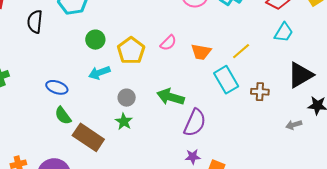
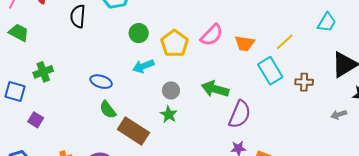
pink semicircle: (168, 43) -> (212, 35), size x1.4

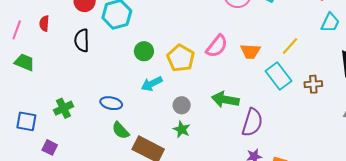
green cross: (43, 72) -> (63, 108), moved

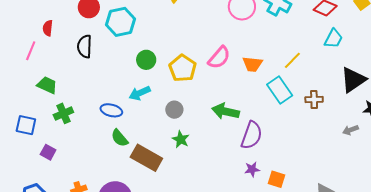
pink line: (17, 30) -> (31, 51), moved
green trapezoid: (24, 62) -> (47, 85), moved
cyan arrow: (152, 84) -> (140, 93), moved
gray circle: (182, 105) -> (174, 110), moved

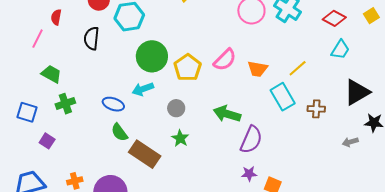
green circle: (146, 60) -> (152, 56), size x1.6

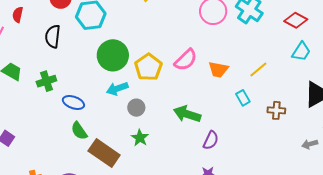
cyan arrow: (143, 89) -> (117, 89), moved
cyan rectangle: (283, 97) -> (243, 98), size x0.6
green cross: (65, 104) -> (46, 81), moved
purple semicircle: (251, 140) -> (211, 140), size x0.7

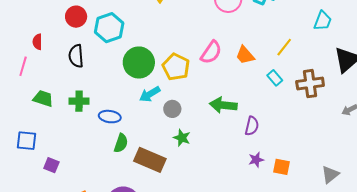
orange trapezoid: (218, 70) -> (245, 55), turned 50
green cross: (46, 81) -> (79, 101), turned 30
brown cross: (276, 110) -> (310, 84), size x1.5
green semicircle: (79, 131) -> (121, 143), turned -114

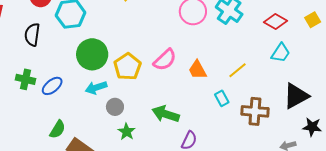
blue ellipse: (110, 117) -> (52, 86), moved, turned -60
green star: (182, 138) -> (126, 132), moved

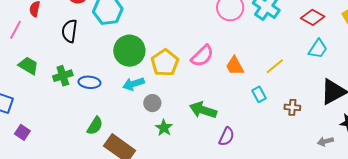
green cross: (25, 79) -> (63, 76), turned -30
blue ellipse: (52, 86) -> (89, 82), turned 45
brown cross: (255, 111) -> (292, 107), size x0.6

